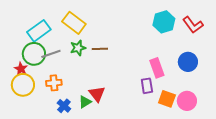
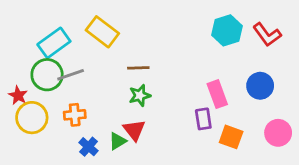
green star: (78, 48) -> (140, 95), moved
red star: (21, 69) -> (18, 95), moved
pink circle: (187, 101) -> (278, 133), moved

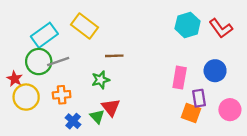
pink rectangle: (217, 94) -> (180, 78), turned 30
green star: (140, 95) -> (101, 80), moved
purple rectangle: (203, 119) -> (199, 98), moved
green triangle: (118, 141) -> (97, 117), turned -42

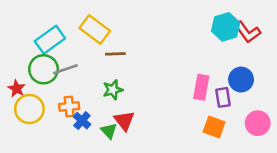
cyan hexagon: (188, 25) -> (226, 27), moved
brown line: (114, 56) -> (115, 54), moved
purple rectangle: (199, 98) -> (223, 97), moved
blue cross: (73, 121) -> (82, 121), moved

